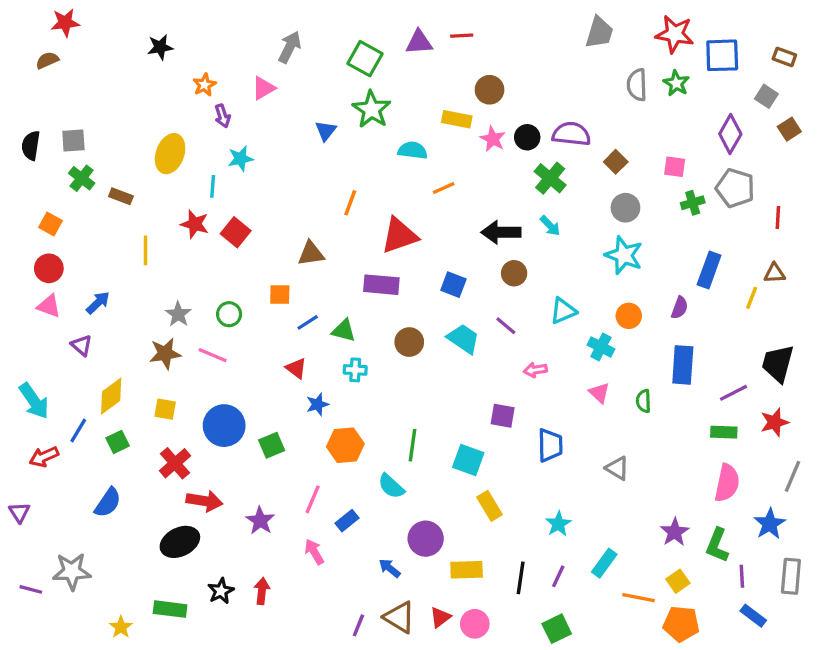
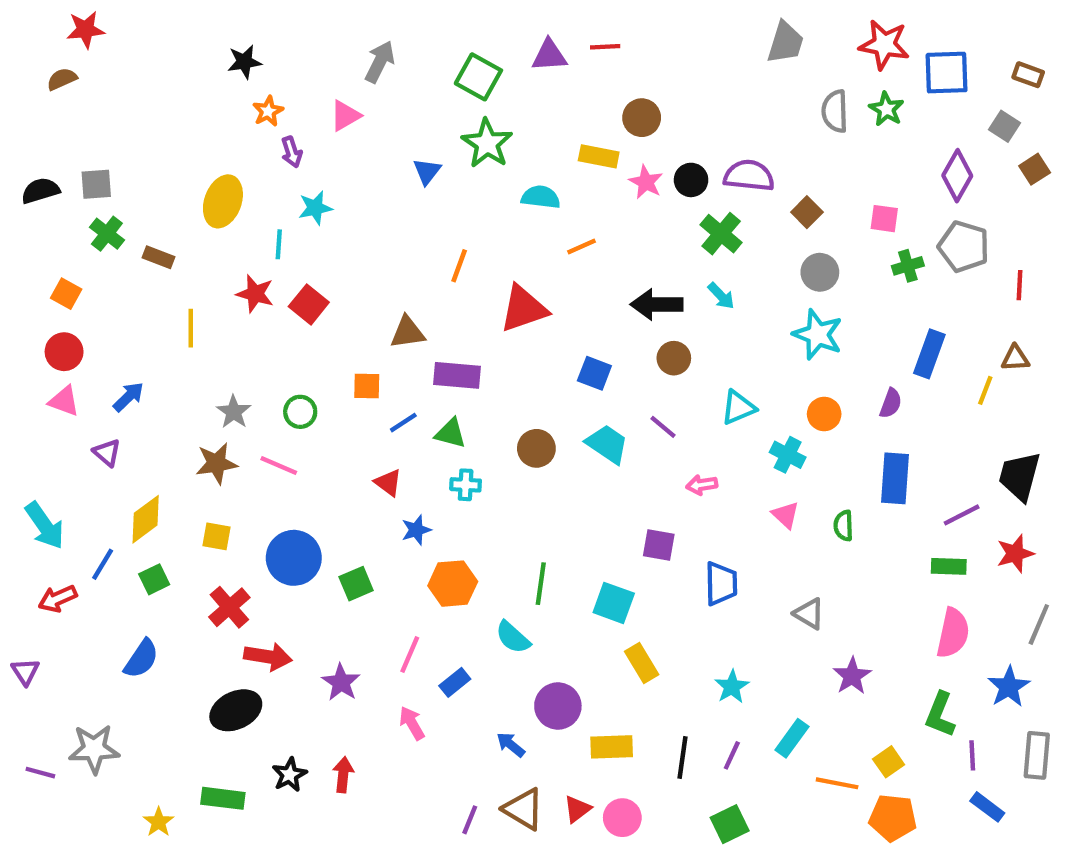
black star: (160, 47) -> (244, 62), moved
black semicircle: (31, 145) -> (40, 191), turned 64
purple rectangle: (381, 285) -> (457, 375), moved
purple star: (675, 532) -> (852, 676), moved

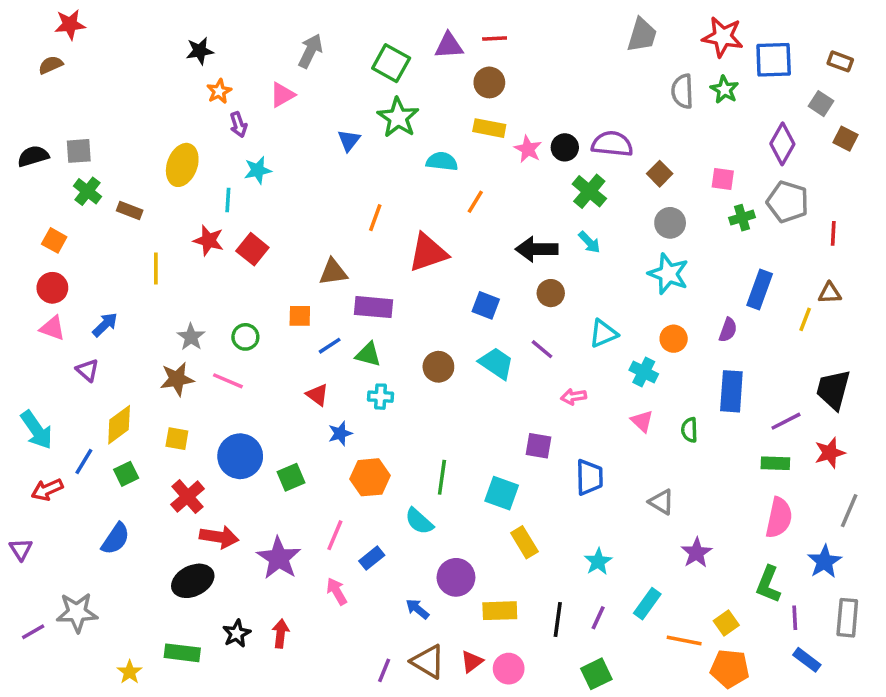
brown circle: (642, 118) -> (489, 82), moved
brown square: (1035, 169) -> (846, 139), turned -30
orange line: (582, 246) -> (475, 202), turned -35
purple star: (341, 682) -> (279, 558), size x1.4
purple line: (40, 773) -> (33, 632), turned -45

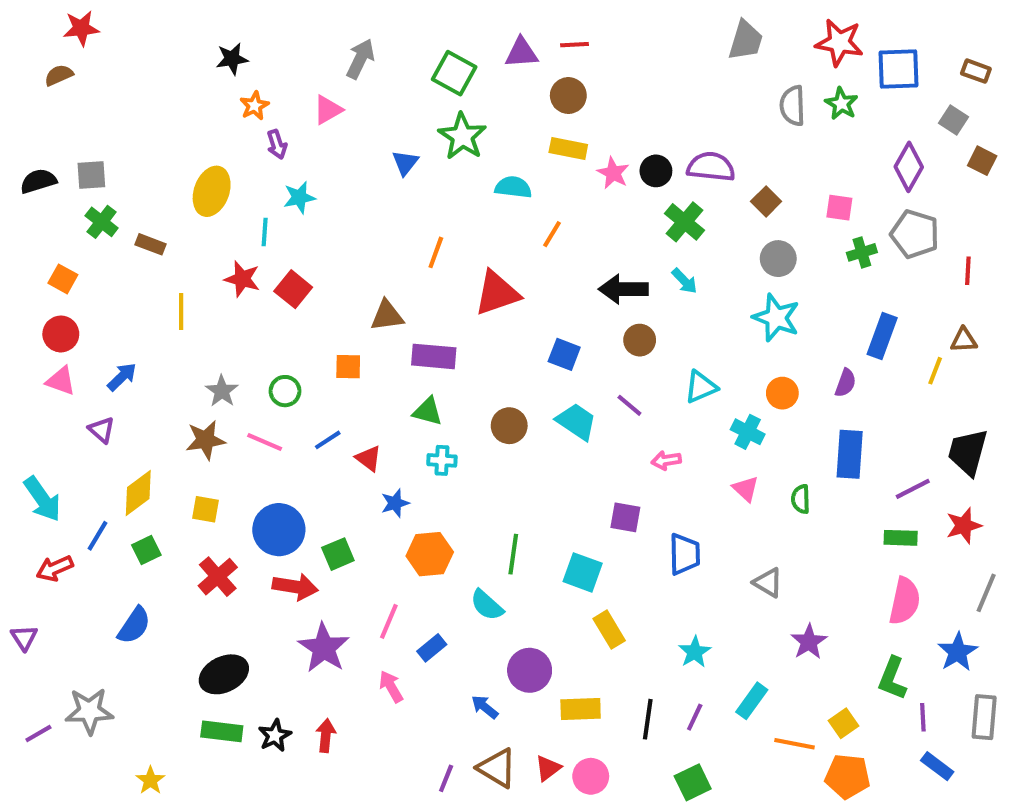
blue line: (330, 346) -> (328, 440), moved
red arrow: (219, 537) -> (295, 587), moved
green rectangle: (182, 653) -> (222, 731), moved

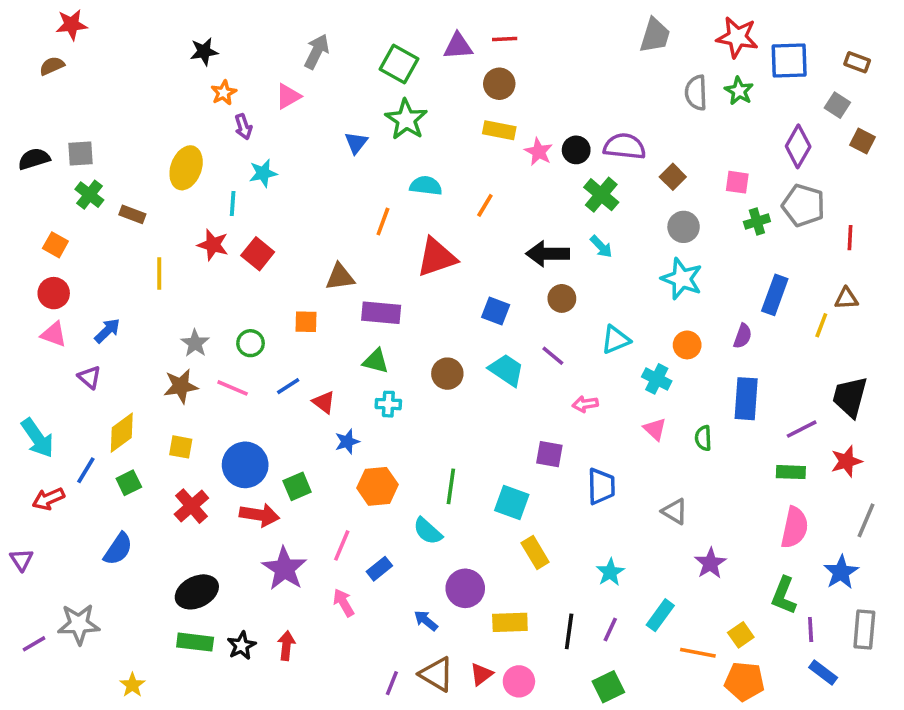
cyan semicircle: (513, 187) -> (426, 186), moved

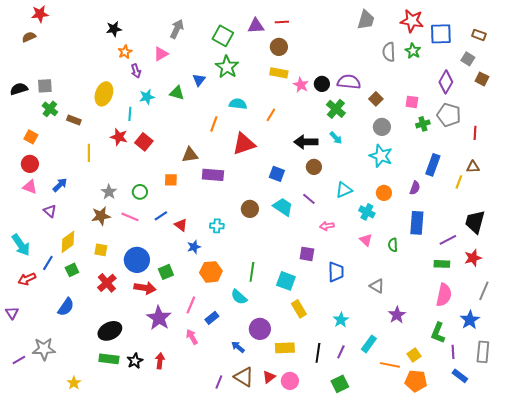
green triangle: (376, 361) -> (177, 93), moved

